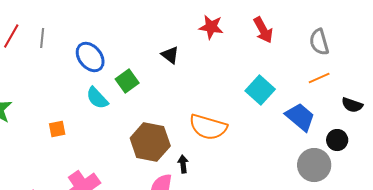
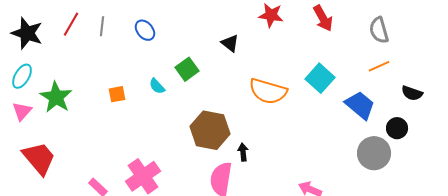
blue ellipse: (90, 57) -> (145, 30), moved, size x0.7
cyan semicircle: (97, 98) -> (157, 86), size x0.7
orange semicircle: (208, 127) -> (268, 91), moved
orange square: (57, 129) -> (117, 94), moved

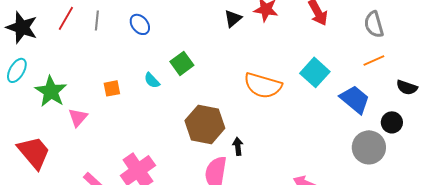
black triangle: (230, 43) -> (233, 18), moved, turned 42
pink triangle: (22, 111) -> (78, 117), moved

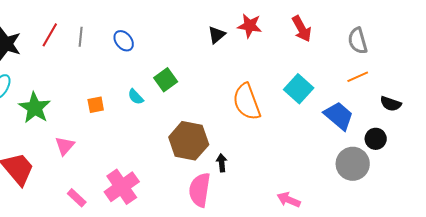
orange semicircle: (263, 85) -> (247, 102), turned 54
pink triangle: (78, 117) -> (65, 146), moved

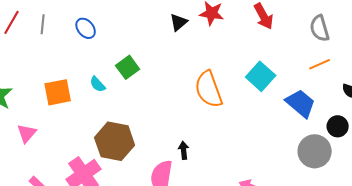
orange square: (96, 105) -> (58, 92), size x1.6
brown hexagon: (189, 141) -> (115, 141), moved

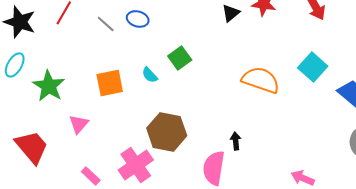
gray line: (43, 24) -> (106, 24), moved, turned -54
blue ellipse: (86, 28) -> (138, 19), turned -35
orange semicircle: (209, 89) -> (261, 80), turned 129

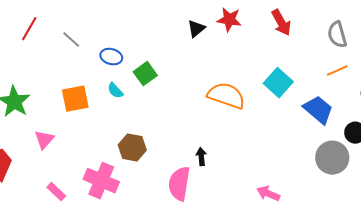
blue ellipse: (138, 19) -> (111, 57), moved
brown hexagon: (167, 132) -> (132, 148), size x0.7
pink cross: (136, 165) -> (101, 181), turned -32

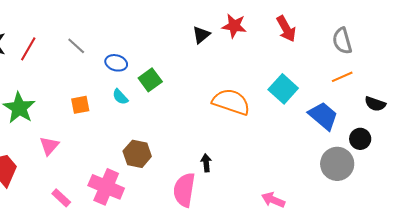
red line: (29, 29) -> (28, 49), moved
orange square: (75, 99) -> (80, 105), size x0.7

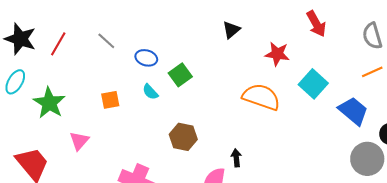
red star: (234, 26) -> (277, 54), moved
brown hexagon: (137, 154) -> (183, 137), moved

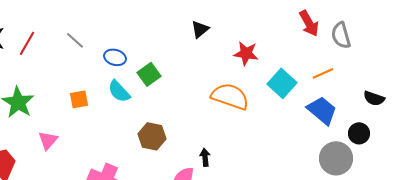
red arrow: (316, 24) -> (309, 23), moved
orange line: (372, 72) -> (323, 73), moved
cyan semicircle: (150, 92) -> (119, 91), size x1.4

